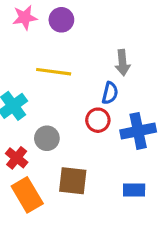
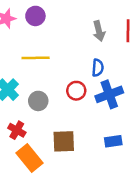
gray arrow: (123, 63) -> (99, 31), moved
blue semicircle: (110, 93) -> (98, 68), moved
gray circle: (47, 138) -> (38, 101), moved

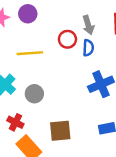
blue semicircle: (98, 68) -> (88, 48), moved
red circle: (76, 91) -> (67, 39), moved

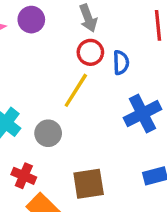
gray arrow: (88, 25) -> (88, 18), moved
yellow line: (30, 53) -> (76, 90), moved, turned -50

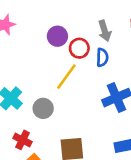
gray arrow: (88, 18) -> (105, 31), moved
purple circle: (31, 20) -> (57, 36), moved

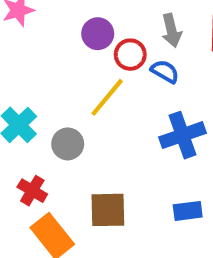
blue semicircle: (102, 57) -> (165, 71), turned -66

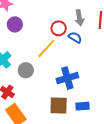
purple circle: (98, 34) -> (15, 24), moved
blue cross: (182, 135) -> (67, 78), moved
brown square: (108, 210) -> (59, 106), moved

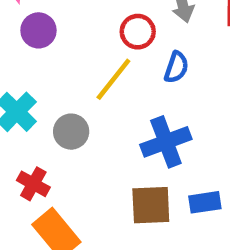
blue semicircle: (75, 37) -> (176, 67), moved, turned 80

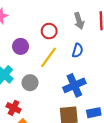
purple circle: (38, 30) -> (21, 46), moved
red circle: (138, 32) -> (49, 31), moved

